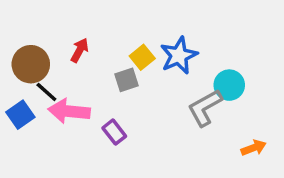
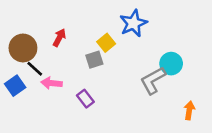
blue star: (179, 55) -> (133, 23), moved
pink arrow: (69, 111) -> (52, 83), size x0.7
orange arrow: (254, 148) -> (189, 110), turned -60

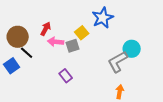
pink arrow: (52, 83) -> (56, 42), moved
orange arrow: (189, 110) -> (120, 92), moved

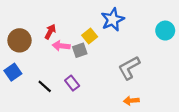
cyan circle: (132, 49) -> (165, 31), moved
black line: (27, 53) -> (45, 86), moved
orange arrow: (120, 92) -> (131, 101), turned -104

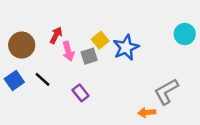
blue star: (113, 20) -> (126, 47), moved
pink arrow: (61, 46) -> (68, 51), turned -112
gray L-shape: (129, 68) -> (166, 92), moved
black line: (45, 86) -> (43, 79), moved

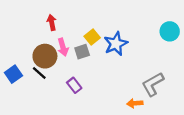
red arrow: (56, 35) -> (52, 22), moved, turned -40
brown circle: (22, 45) -> (45, 56), moved

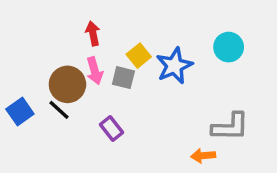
red arrow: (52, 22) -> (93, 33), moved
cyan circle: (170, 31) -> (229, 47), moved
gray square: (82, 52) -> (123, 78), turned 32
gray L-shape: (153, 84) -> (230, 127), turned -150

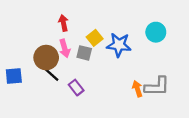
blue star: (174, 66) -> (119, 45), turned 30
black line: (59, 110) -> (52, 75), moved
blue square: (20, 112) -> (14, 76), turned 30
orange arrow: (203, 156) -> (137, 89), moved, turned 77

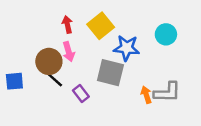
yellow square: (95, 38) -> (101, 26), moved, size x1.5
gray square: (84, 53) -> (110, 73), moved, size x1.6

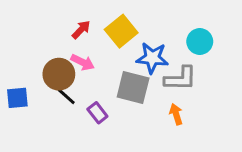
red arrow: (67, 24) -> (81, 30), turned 56
pink arrow: (69, 52) -> (83, 62), turned -48
gray L-shape: (167, 92) -> (180, 79), moved

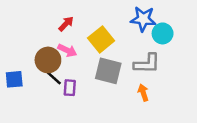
yellow square: (121, 31) -> (101, 39), moved
blue star: (152, 58) -> (143, 19), moved
purple rectangle: (97, 113) -> (70, 88), moved, turned 42

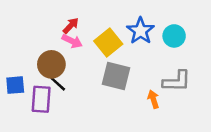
blue star: (143, 19) -> (141, 31), moved, turned 30
pink arrow: (67, 50) -> (72, 41), moved
gray L-shape: (147, 64) -> (177, 81), moved
purple rectangle: (70, 88) -> (41, 99), moved, size x1.5

